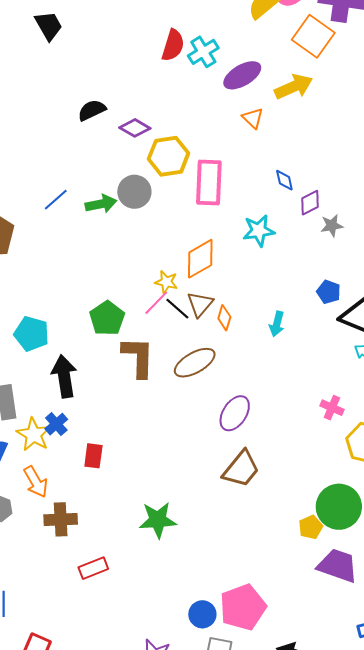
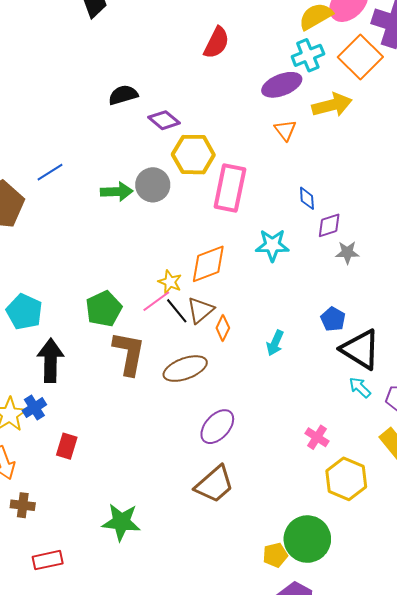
cyan cross: (203, 52) -> (308, 55), moved
blue line: (56, 200) -> (50, 172), moved
brown cross: (61, 519) -> (23, 505), size x0.7

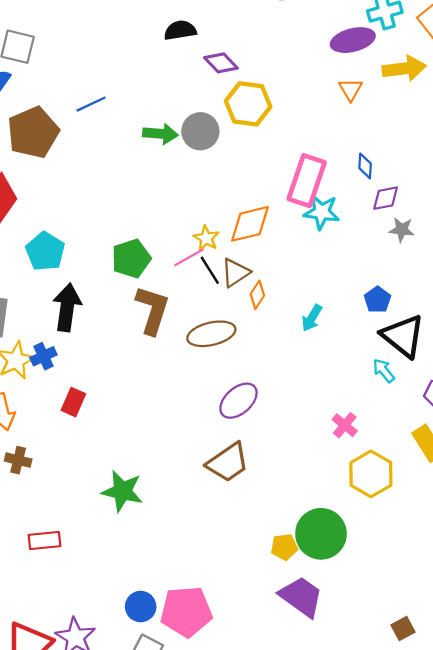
pink rectangle: (230, 188) -> (307, 181), moved
cyan arrow: (360, 387) -> (384, 371), moved
red rectangle: (48, 560) -> (45, 540), moved

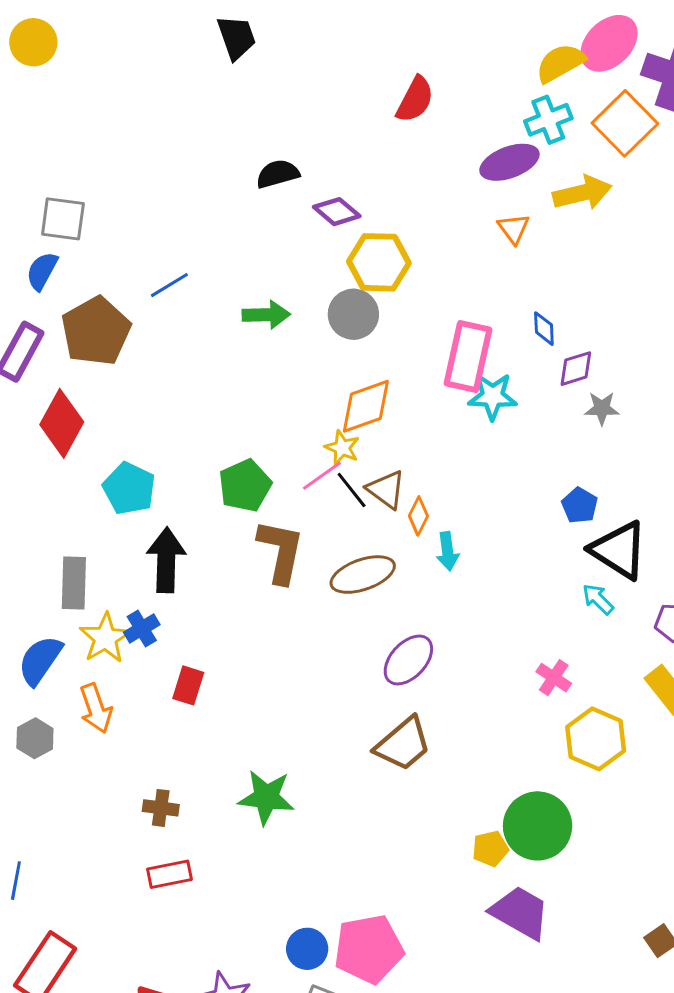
gray circle: (200, 131) -> (353, 314), moved
orange diamond: (250, 224) -> (366, 406), moved
brown triangle: (235, 273) -> (386, 490), turned -44
cyan arrow: (312, 318) -> (448, 551), moved, turned -32
brown cross: (18, 460) -> (161, 808), moved

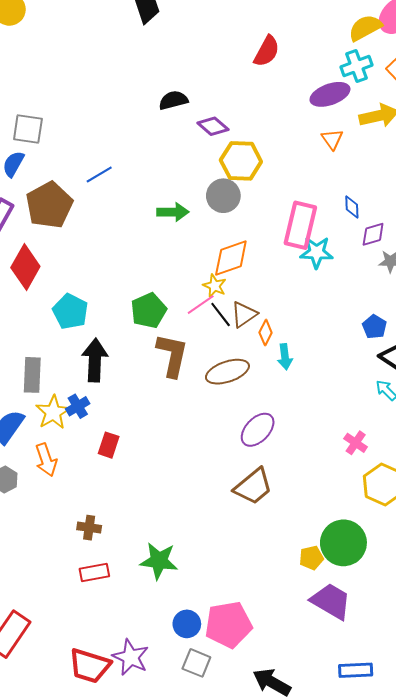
green arrow: (266, 315) -> (173, 212), moved
brown triangle: (386, 490) -> (244, 314), turned 48
green star: (266, 797) -> (159, 561), moved

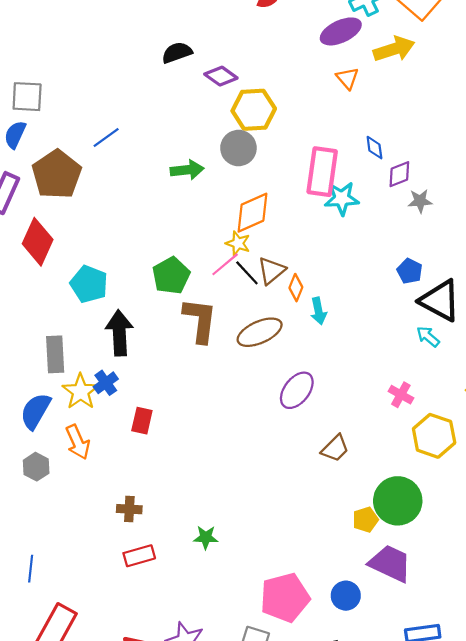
brown trapezoid: (253, 486) -> (335, 448), moved, size x0.7
green star: (159, 561) -> (206, 537), size x0.6
blue circle: (187, 624) -> (346, 596), moved

